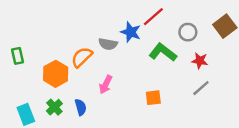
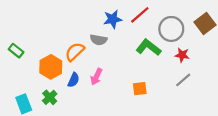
blue star: (131, 32) -> (113, 19), moved, turned -30
gray circle: (188, 32) -> (171, 29), size x1.5
green rectangle: (17, 56) -> (16, 51), turned -40
blue semicircle: (81, 107) -> (74, 80), moved, turned 40

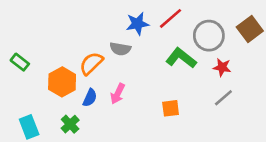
green cross: (50, 97) -> (70, 124), moved

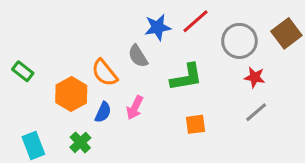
gray semicircle: (120, 49) -> (138, 56), turned 48
green L-shape: (181, 58) -> (186, 77), moved, turned 132
orange semicircle: (91, 63) -> (105, 73), turned -85

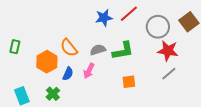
gray semicircle: (138, 56) -> (98, 50), moved, turned 105
green rectangle: (23, 71) -> (15, 47), turned 64
red star: (255, 77) -> (168, 51), size x1.5

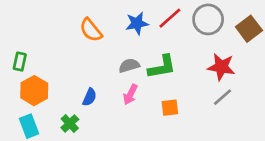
gray circle: (158, 27) -> (208, 19), moved
orange semicircle: (69, 48) -> (91, 30), moved
orange hexagon: (47, 62) -> (34, 91), moved
pink arrow: (89, 71) -> (130, 95), moved

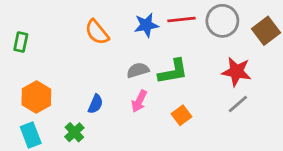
red line: (170, 18) -> (182, 19), turned 35
green rectangle: (20, 62) -> (21, 42), moved
orange square: (170, 108) -> (182, 115), turned -30

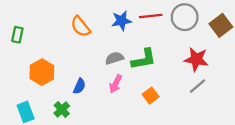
orange hexagon: (36, 97) -> (42, 72), moved

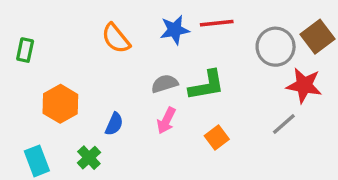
gray circle: (185, 17) -> (276, 47), moved
red star: (196, 59) -> (304, 85), moved

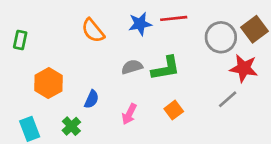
pink arrow: (166, 121) -> (129, 114), moved

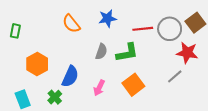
red line: (174, 18) -> (143, 29), moved
gray semicircle: (132, 67) -> (101, 52), turned 126
blue semicircle: (92, 99) -> (70, 76), size x1.5
orange square: (174, 110) -> (133, 85), size x1.5

